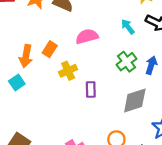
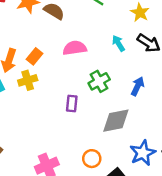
green cross: (126, 62) -> (99, 81), moved
yellow cross: (68, 71) -> (28, 80), moved

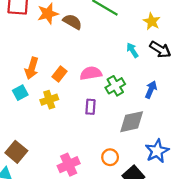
pink semicircle: (75, 48) -> (91, 73), moved
orange rectangle: (34, 56) -> (60, 74), moved
yellow cross: (28, 80) -> (49, 100), moved

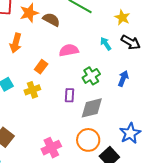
orange arrow: (32, 68) -> (16, 43), moved
pink semicircle: (91, 73) -> (69, 50), moved
gray diamond: (132, 122) -> (92, 108), moved
orange circle: (110, 157) -> (88, 140), size x1.5

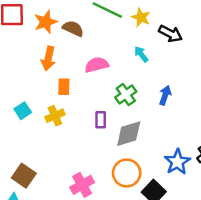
yellow star: (122, 17) -> (141, 17), moved
black arrow: (131, 42) -> (170, 34), moved
orange arrow: (16, 43) -> (48, 59), moved
orange rectangle: (41, 67) -> (64, 87), turned -32

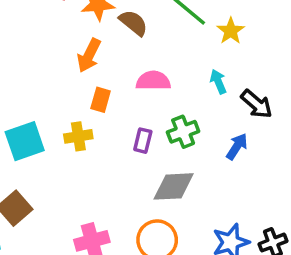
black arrow: (170, 34) -> (257, 104), moved
cyan square: (23, 111) -> (25, 141), moved, size x1.6
purple rectangle: (101, 120) -> (143, 141), moved

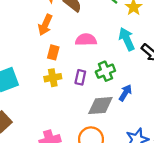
cyan arrow: (218, 82) -> (127, 39), size x1.5
yellow cross: (78, 136) -> (53, 78), moved
blue arrow: (237, 146) -> (125, 93), moved

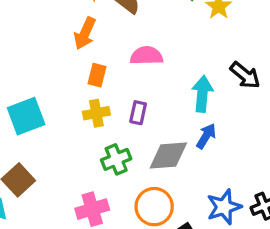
cyan arrow: (127, 39) -> (202, 94), moved, turned 30
green cross: (105, 71) -> (116, 159), moved

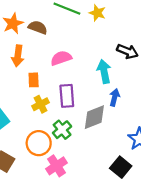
purple rectangle: (138, 113) -> (67, 96), size x1.5
orange circle: (154, 207) -> (39, 143), moved

